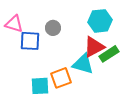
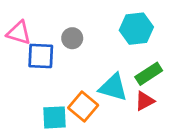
red triangle: (94, 47) -> (145, 101), moved, size x0.7
orange square: (61, 78) -> (83, 106), turned -30

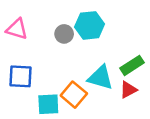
cyan hexagon: (136, 29) -> (90, 25), moved
blue square: (41, 56) -> (20, 76), moved

